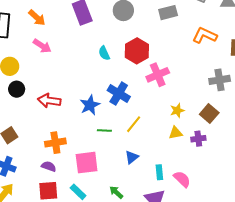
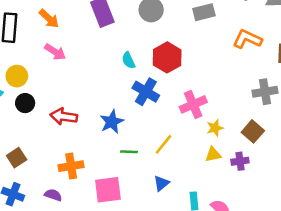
pink cross: (158, 75) -> (193, 104), moved
blue cross: (119, 93) -> (146, 92), moved
purple semicircle: (49, 166) -> (53, 195), moved

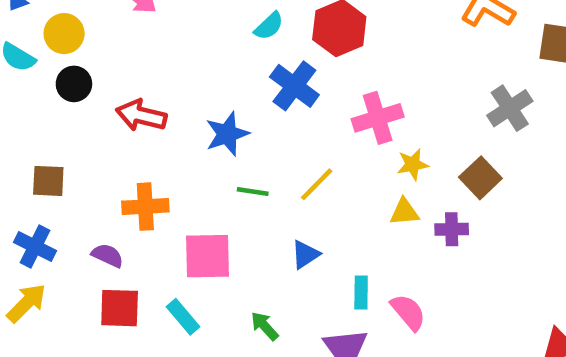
cyan semicircle: (129, 60) -> (269, 26), turned -114
gray cross: (265, 92) -> (510, 108), turned -30
brown square: (17, 158) -> (48, 181), turned 30

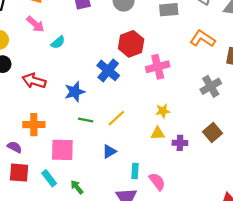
cyan semicircle: (269, 26) -> (58, 42), moved
pink cross: (378, 118) -> (158, 67), moved
brown square: (480, 178) -> (212, 132), moved
green arrow: (265, 326) -> (77, 187), moved

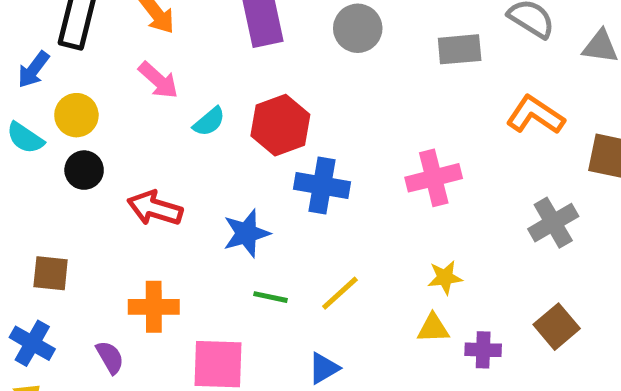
red hexagon: (131, 44) -> (280, 125), moved
blue cross: (108, 70) -> (322, 186), turned -30
purple semicircle: (15, 147) -> (110, 357), turned 32

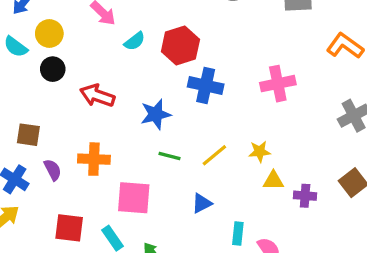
yellow star: (445, 277) -> (260, 152), moved
purple semicircle: (110, 357) -> (53, 170), moved

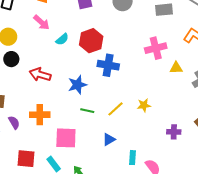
pink cross: (278, 84) -> (156, 48), moved
yellow triangle: (273, 180) -> (176, 68), moved

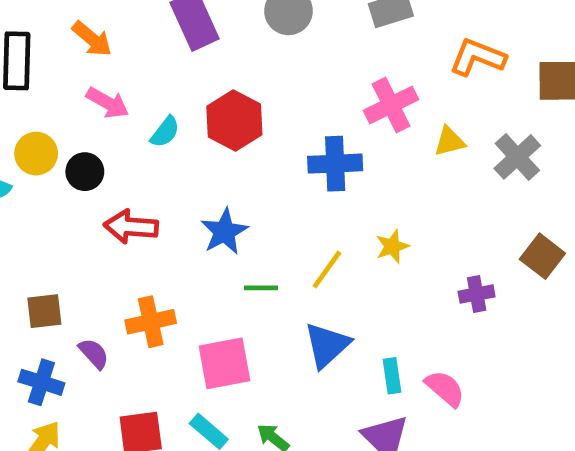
black circle: (11, 59) -> (85, 172), moved
blue cross: (108, 65) -> (335, 164), moved
blue triangle: (109, 140) -> (327, 345), size x1.5

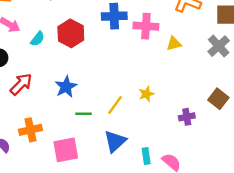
pink cross: (391, 105) -> (146, 26), turned 30
gray cross: (517, 157) -> (219, 46), moved
blue cross: (335, 164) -> (114, 16), moved
red arrow: (131, 227) -> (21, 84), turned 130

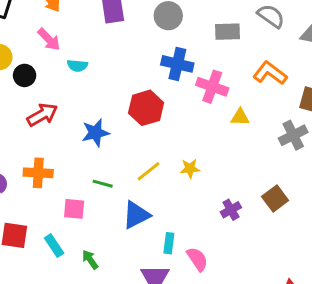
red hexagon: (71, 33) -> (146, 108), moved
cyan semicircle: (38, 39) -> (77, 66), turned 42
green line: (83, 114) -> (103, 184), moved
purple cross: (187, 117) -> (231, 210), turned -35
pink square: (66, 150) -> (74, 209), size x0.7

